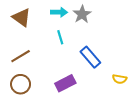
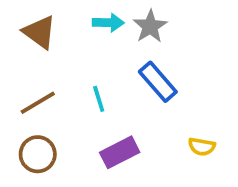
cyan line: (60, 37) -> (99, 99), moved
blue rectangle: (90, 57) -> (158, 82), moved
yellow semicircle: (120, 79) -> (202, 147), moved

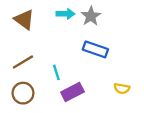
blue rectangle: (158, 82) -> (95, 49), turned -30
cyan line: (99, 99) -> (56, 72), moved

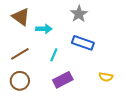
cyan arrow: (66, 14) -> (44, 29), moved
cyan line: (56, 72) -> (54, 55), moved, turned 40

